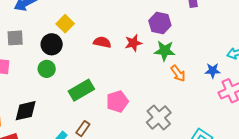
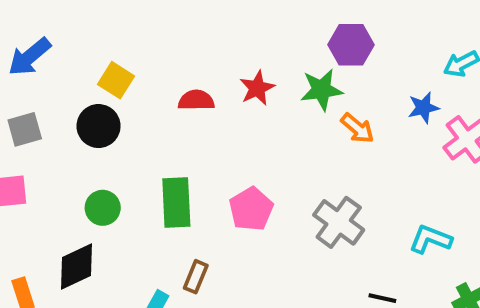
purple hexagon: (160, 23) -> (351, 45), moved
green circle: (47, 69) -> (103, 208), moved
green rectangle: (81, 90) -> (176, 202), turned -50

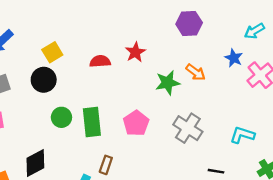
yellow square: (116, 80) -> (52, 52), turned 30
green star: (321, 90) -> (168, 83), moved
blue star: (423, 108) -> (234, 58), turned -30
green circle: (103, 208) -> (61, 117), moved

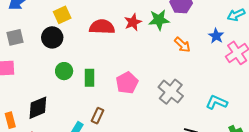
red semicircle: (100, 61) -> (102, 27), size x1.4
green star: (168, 83) -> (159, 20), moved
green rectangle: (92, 122) -> (90, 78), size x0.7

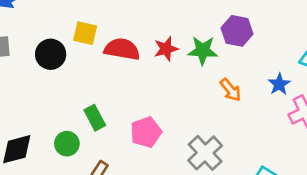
yellow square: (62, 15) -> (85, 33), moved, turned 30
green circle: (64, 71) -> (67, 144), moved
green rectangle: (90, 78) -> (95, 118), turned -36

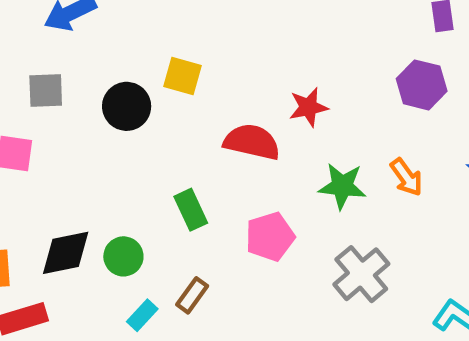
red semicircle: (122, 49) -> (252, 142), moved
green star: (203, 51) -> (342, 186), moved
green circle: (67, 144) -> (123, 256), moved

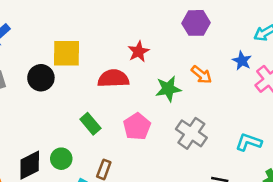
yellow square: (183, 76) -> (66, 53), size x1.4

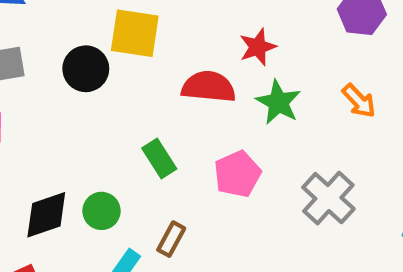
green star: (168, 89) -> (278, 102), moved, turned 30

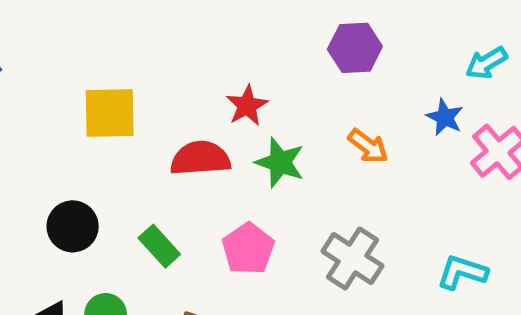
black circle: (86, 69) -> (73, 226), moved

